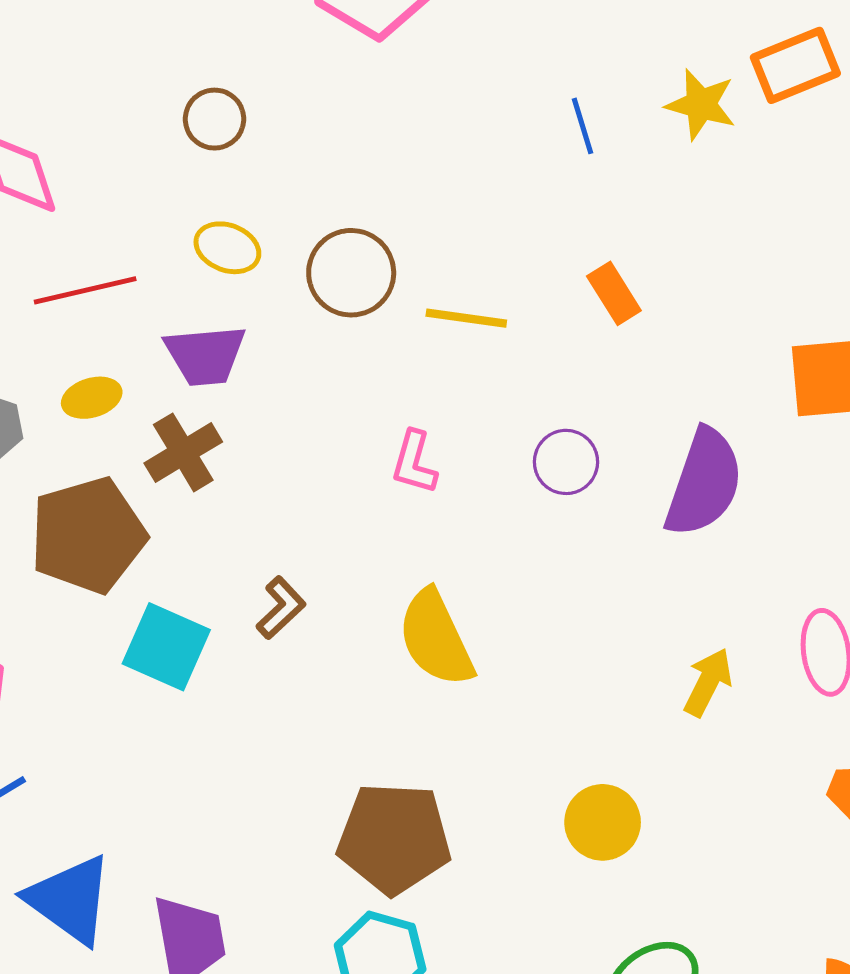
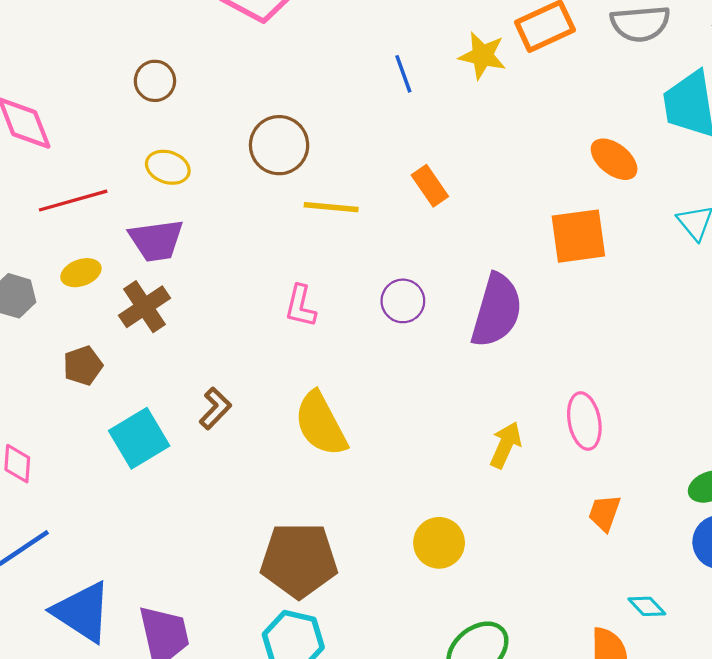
brown circle: (351, 273) -> (279, 145), moved
brown pentagon: (88, 535) -> (83, 366), size x0.5
cyan square: (166, 647) -> (139, 438), turned 38

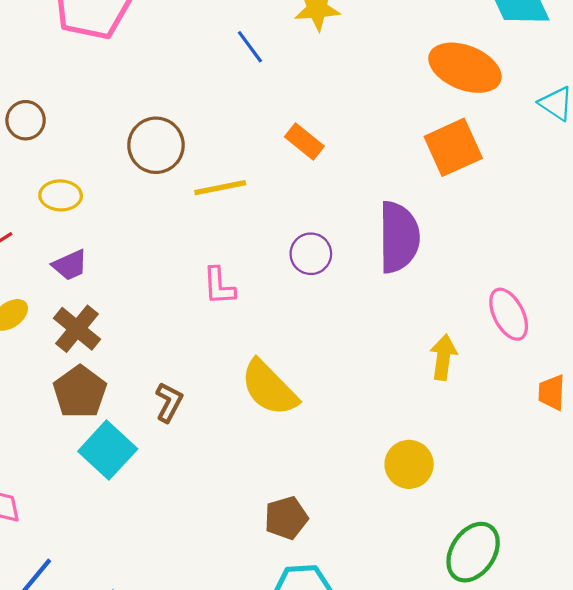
orange ellipse: (614, 159) -> (465, 68), size x1.5
purple trapezoid: (156, 240) -> (70, 265), size x0.7
brown pentagon: (83, 366) -> (80, 392), moved, size x1.4
brown pentagon: (299, 560) -> (286, 518), size x0.6

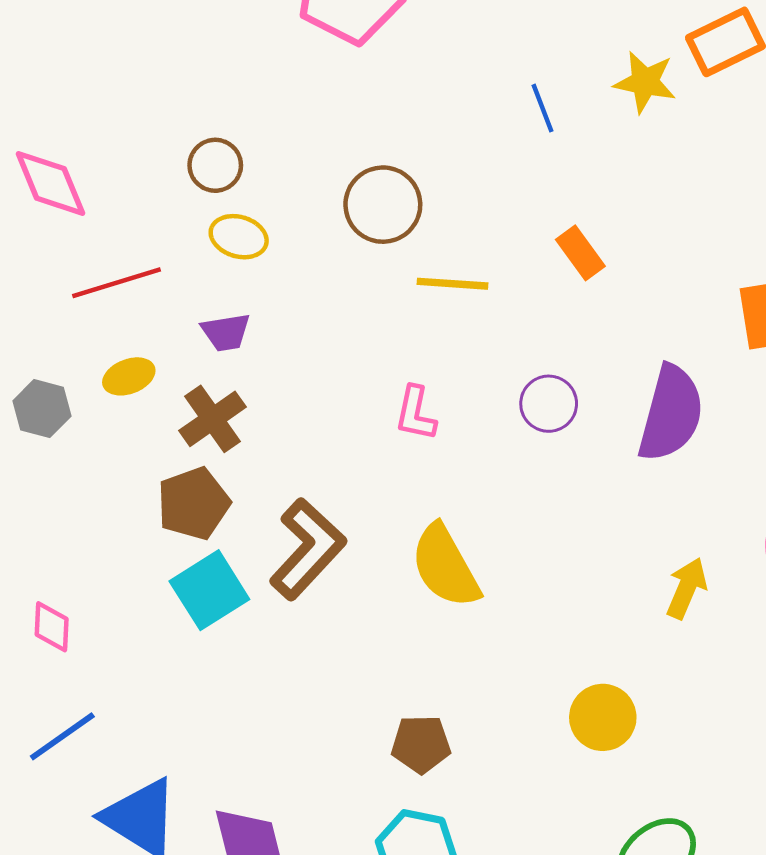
brown circle: (26, 120) -> (215, 165), moved
brown L-shape: (169, 402) -> (308, 549), size x1.8

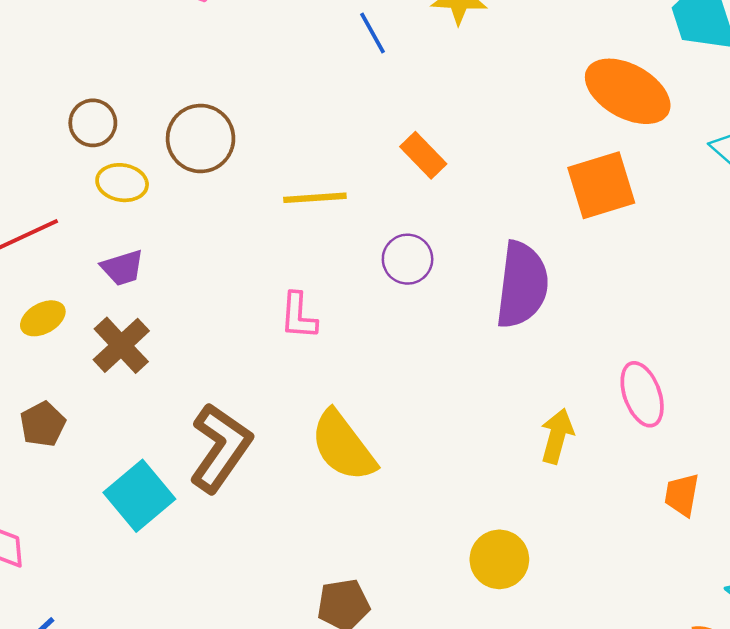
brown circle: (383, 205) -> (201, 138), moved
purple circle: (549, 404) -> (408, 259), moved
brown pentagon: (193, 503) -> (43, 424), moved, size x0.7

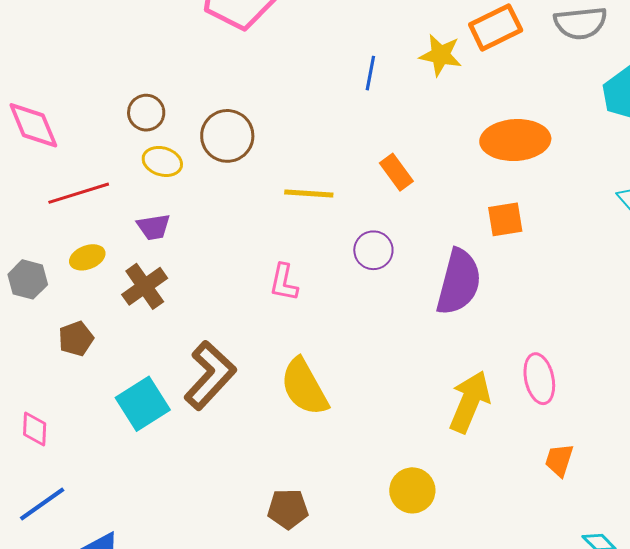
blue line: (373, 33) -> (370, 73), turned 32
orange ellipse: (628, 91) -> (515, 140), moved, turned -40
orange square: (601, 185) -> (505, 219), moved, size x0.7
yellow arrow: (557, 436) -> (470, 402), size x1.5

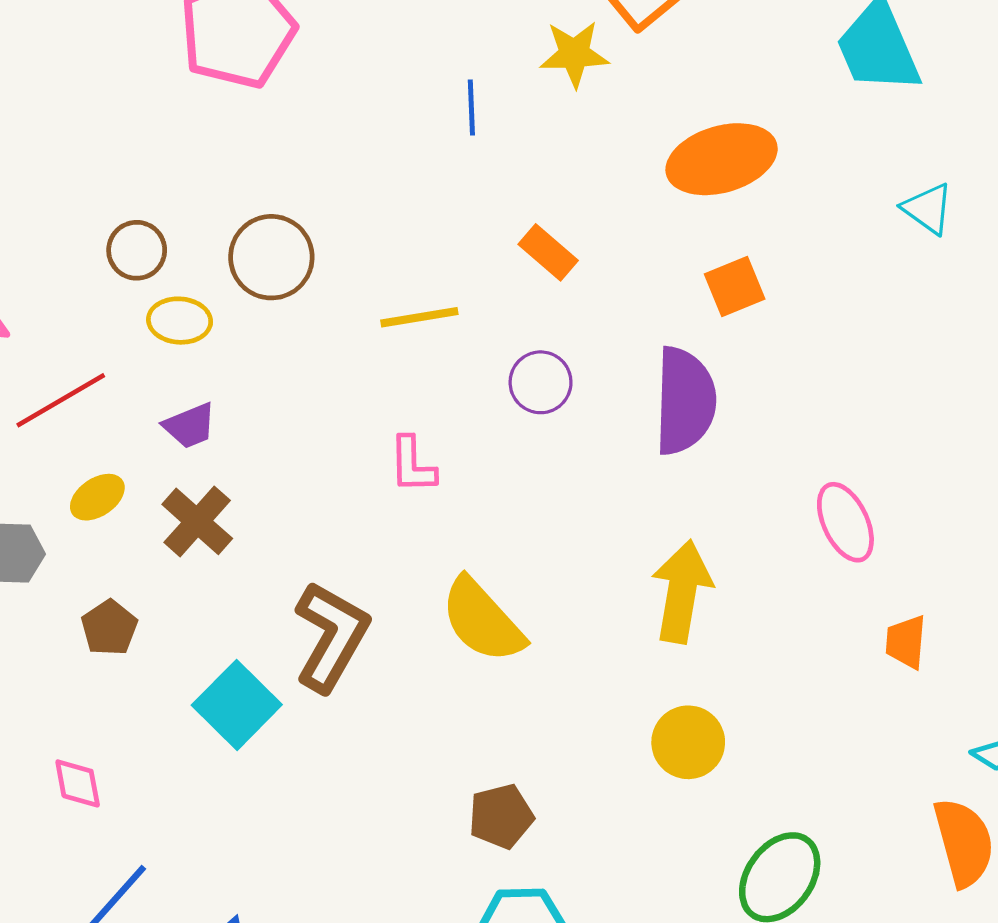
yellow arrow: (470, 402) -> (682, 592), moved

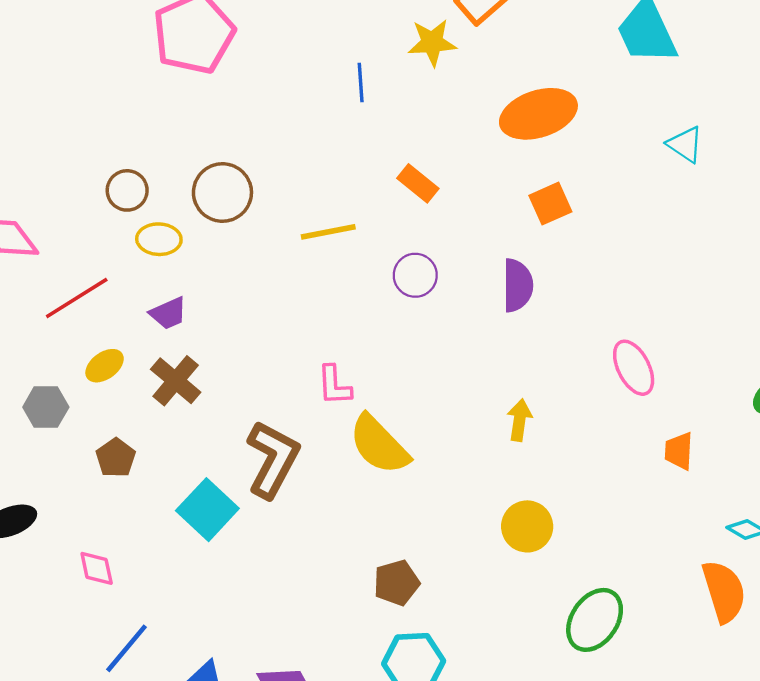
purple semicircle: (685, 401) -> (518, 285), size x0.7
pink L-shape: (412, 465) -> (334, 385), moved
yellow arrow: (682, 592) -> (519, 420), size x0.6

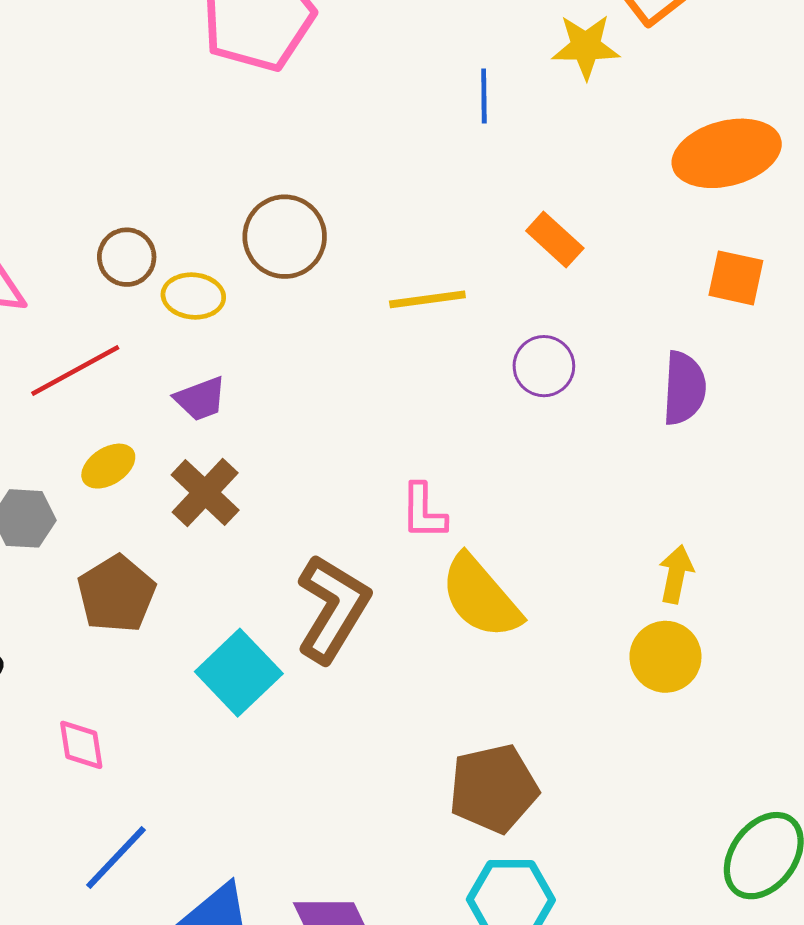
brown circle: (127, 190) -> (127, 257), moved
orange square: (550, 204) -> (736, 278), turned 33
brown pentagon: (116, 458) -> (116, 594), size x1.4
yellow circle: (527, 526) -> (665, 657), moved
brown pentagon: (396, 583) -> (493, 788), size x1.4

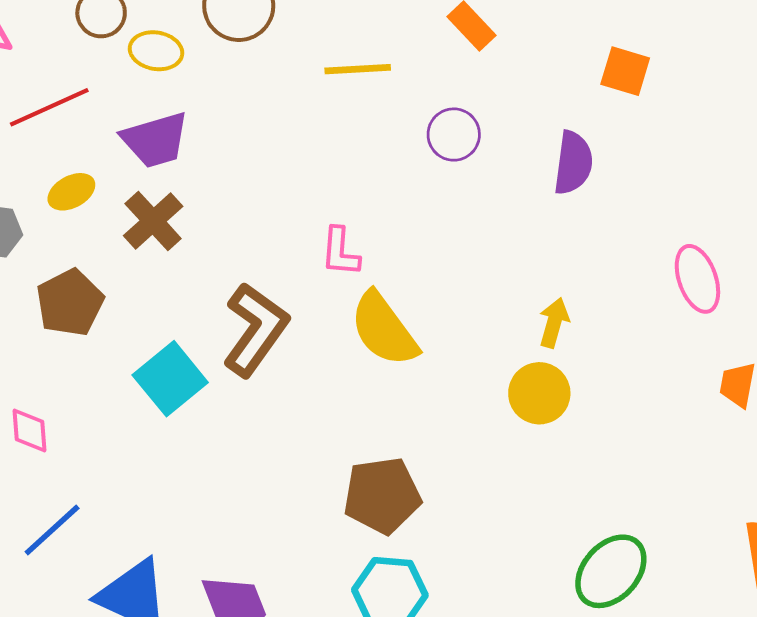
purple trapezoid: (200, 399) -> (155, 140), size x1.5

